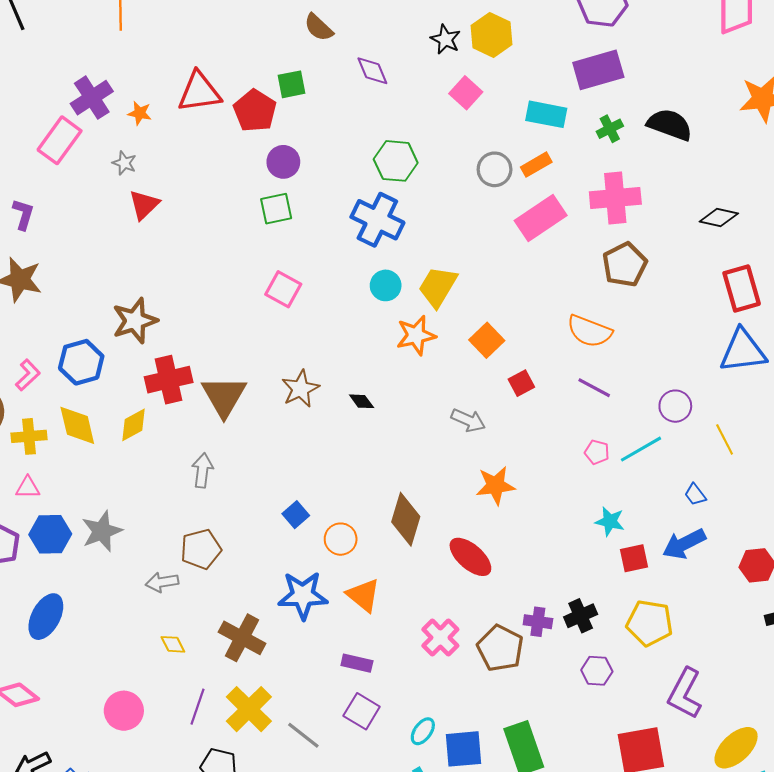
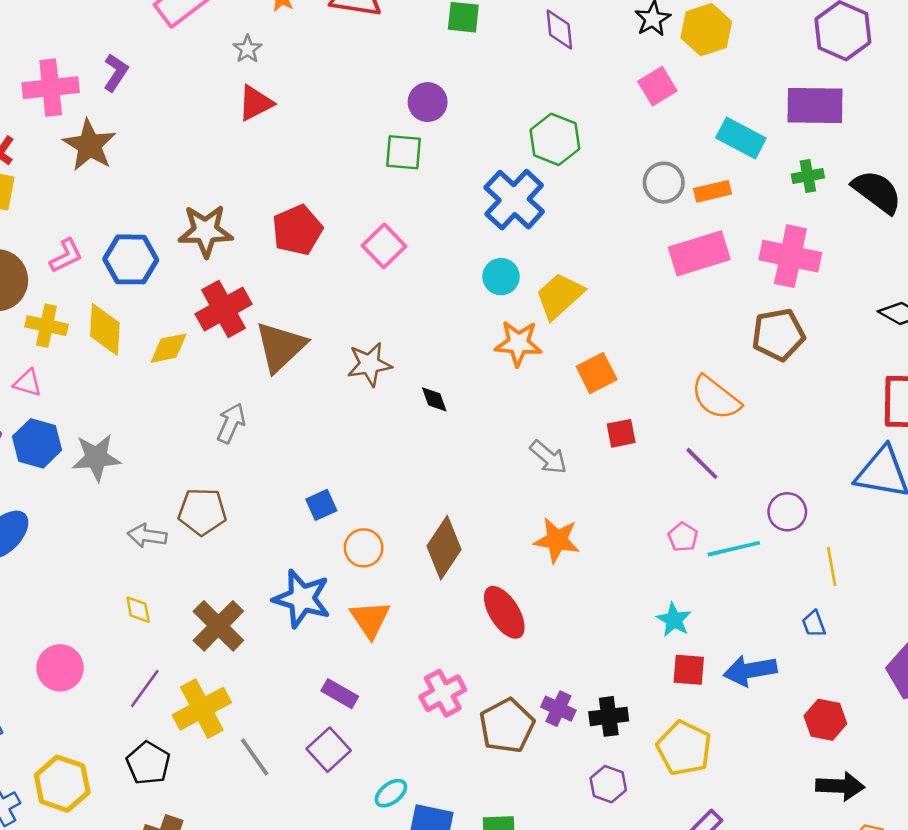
red pentagon: (255, 111) -> (297, 230), moved
red cross: (169, 380) -> (224, 309), turned -33
blue trapezoid: (695, 495) -> (814, 624), moved

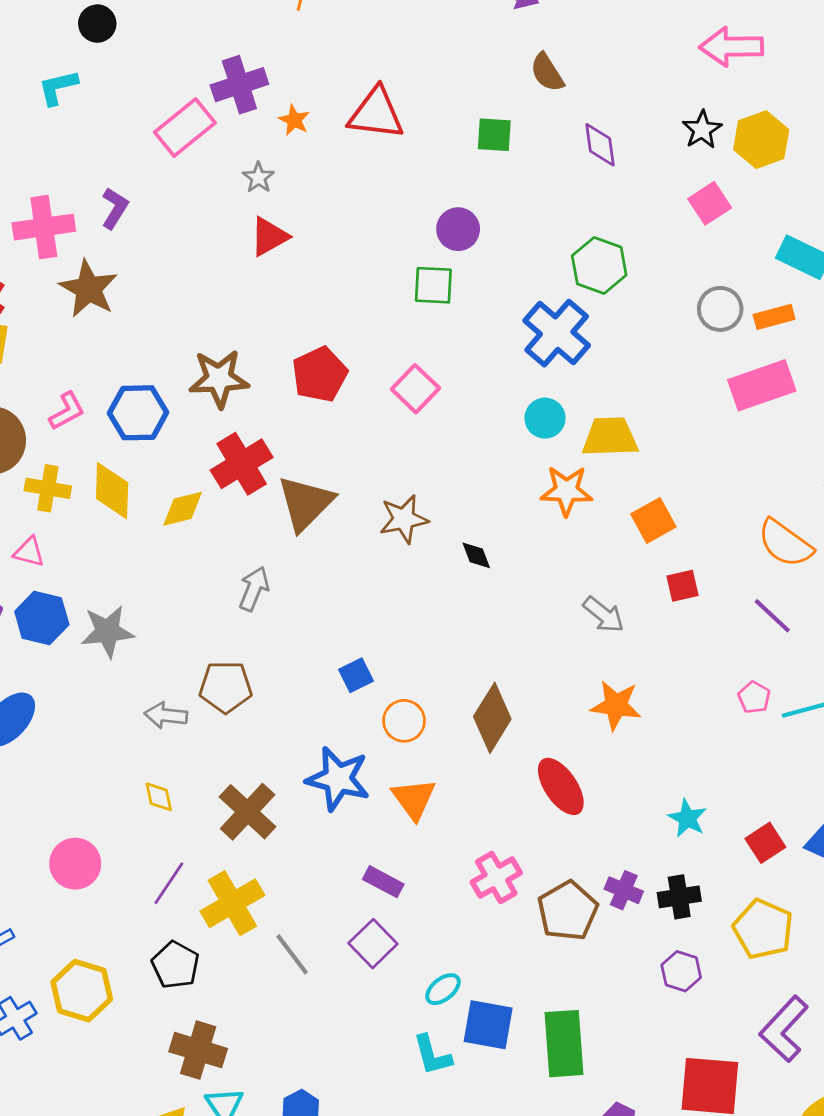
yellow trapezoid: (560, 296) -> (610, 437), turned 42
cyan star: (674, 620) -> (687, 818), moved
red square: (689, 670) -> (765, 843), turned -36

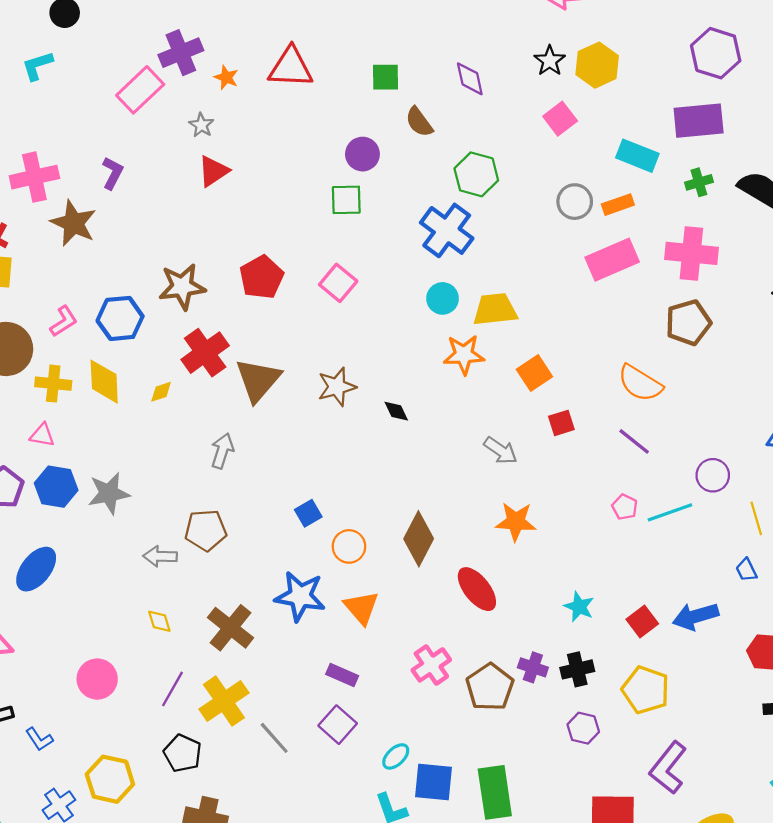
brown semicircle: (547, 72) -> (419, 122), moved
purple L-shape: (115, 208) -> (113, 173), moved
yellow diamond: (183, 509) -> (161, 392), size x0.7

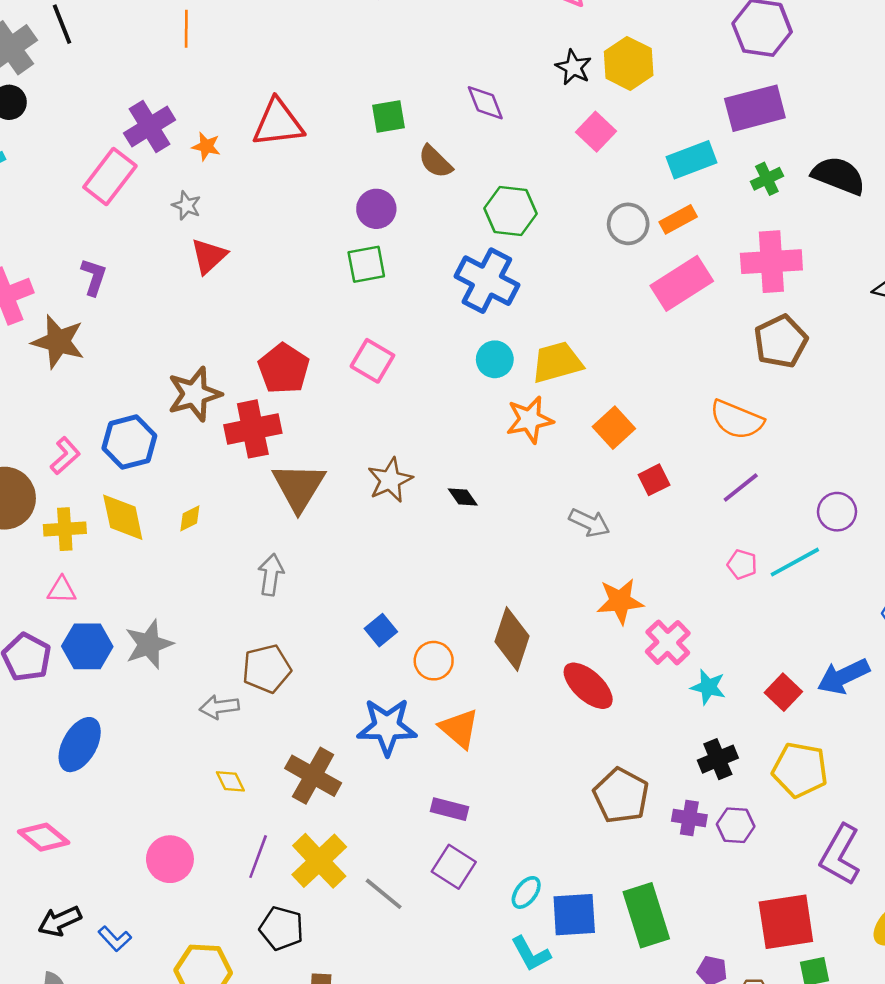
cyan rectangle: (637, 156) -> (691, 160), turned -33
red cross: (205, 353) -> (253, 429), moved, turned 33
purple line: (634, 441) -> (741, 487), turned -68
pink cross: (431, 665) -> (668, 642), moved
purple cross: (533, 667) -> (689, 818), moved

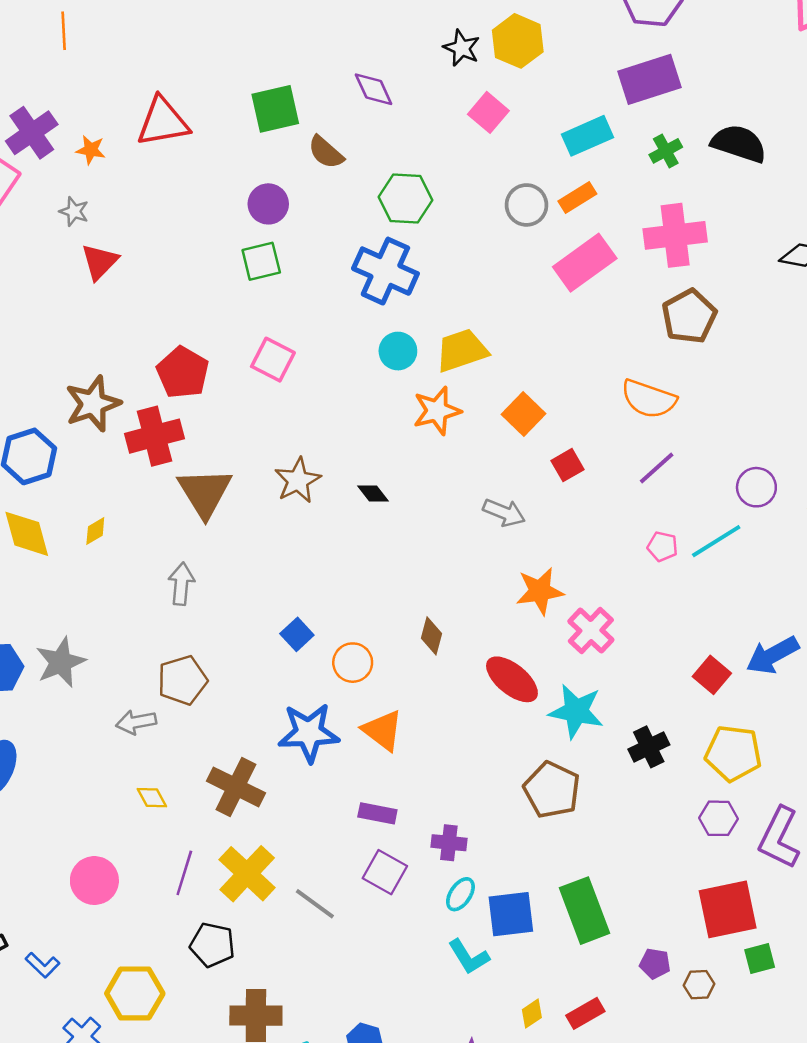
green square: (388, 117) -> (275, 109), size x1.4
brown diamond: (512, 639) -> (431, 636), size x0.6
cyan star: (708, 687) -> (576, 711), moved, size x1.5
purple cross: (689, 818) -> (449, 843), moved
purple hexagon: (736, 825) -> (718, 818), moved

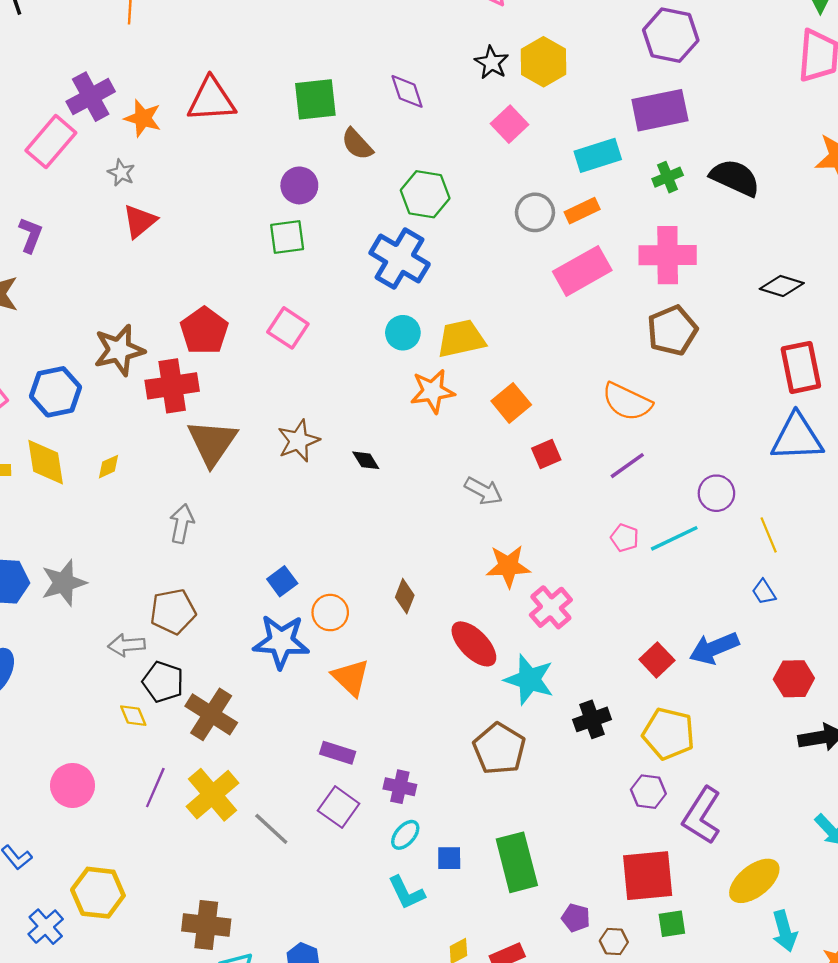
orange star: (91, 150) -> (143, 118), size x1.4
blue star: (309, 733) -> (281, 642), moved
blue square: (511, 914) -> (449, 858), size x0.6
black pentagon: (212, 945) -> (163, 682), moved

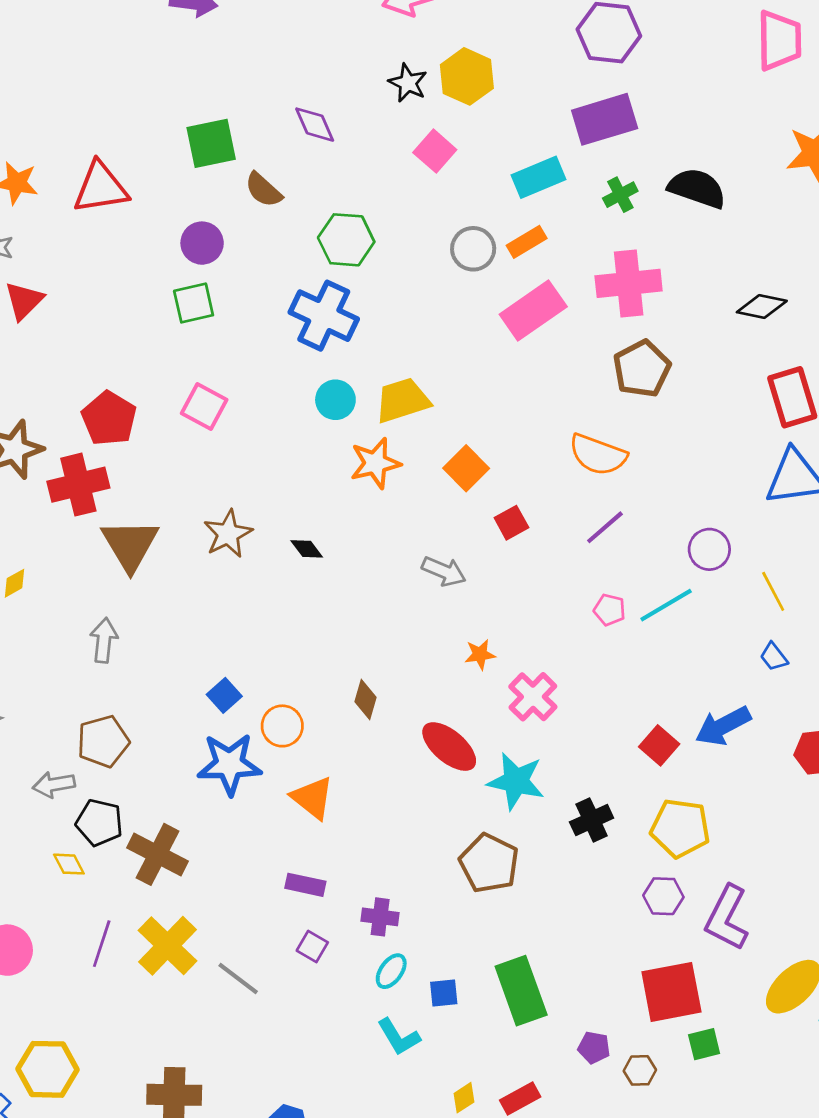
red triangle: (211, 100) -> (101, 188), moved
orange star: (508, 566) -> (480, 654), size x0.6
purple square: (339, 807) -> (312, 946), size x0.7

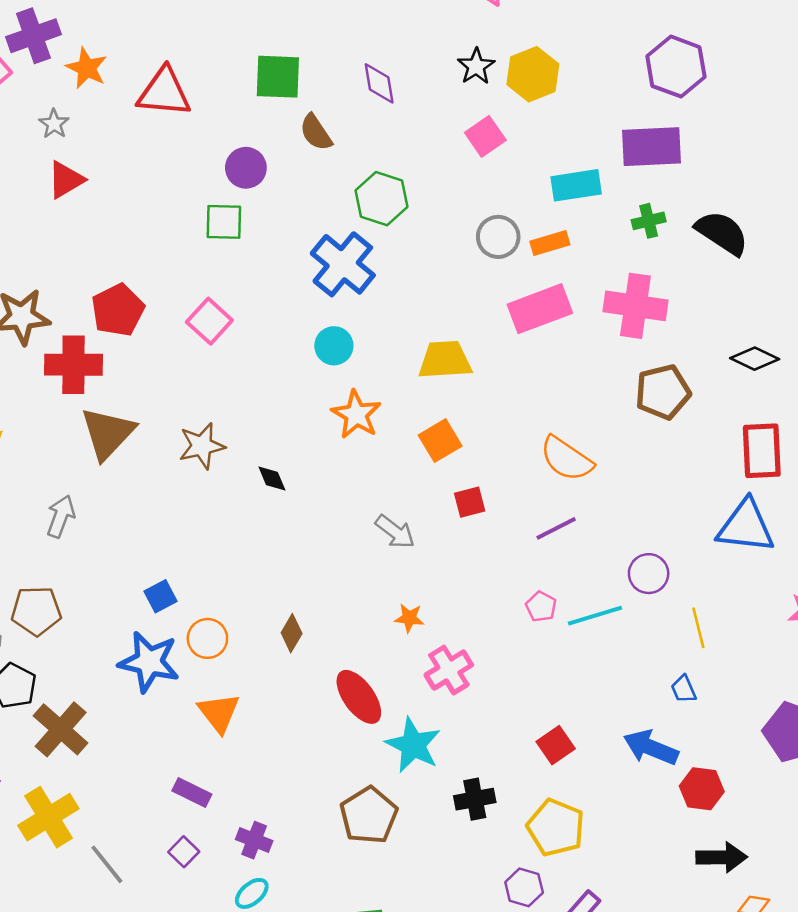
brown pentagon: (642, 369) -> (663, 392), moved
yellow trapezoid: (402, 400) -> (445, 360), moved
orange star: (375, 463) -> (356, 414), turned 30
blue arrow: (723, 726) -> (651, 748), moved, turned 36

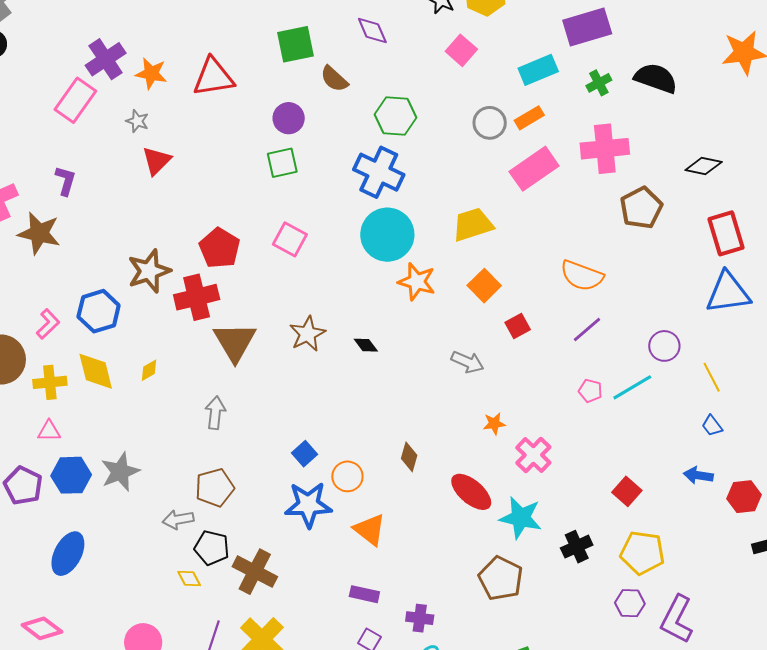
cyan circle: (334, 346) -> (387, 235), size x1.8
blue arrow: (651, 748) -> (698, 475), size x0.7

